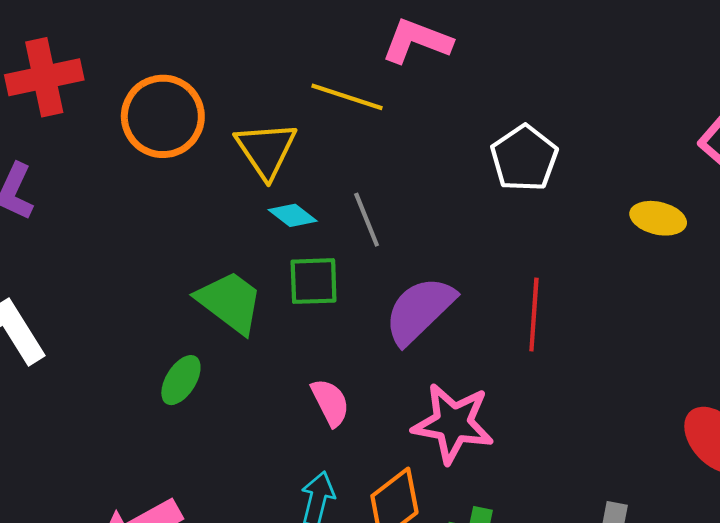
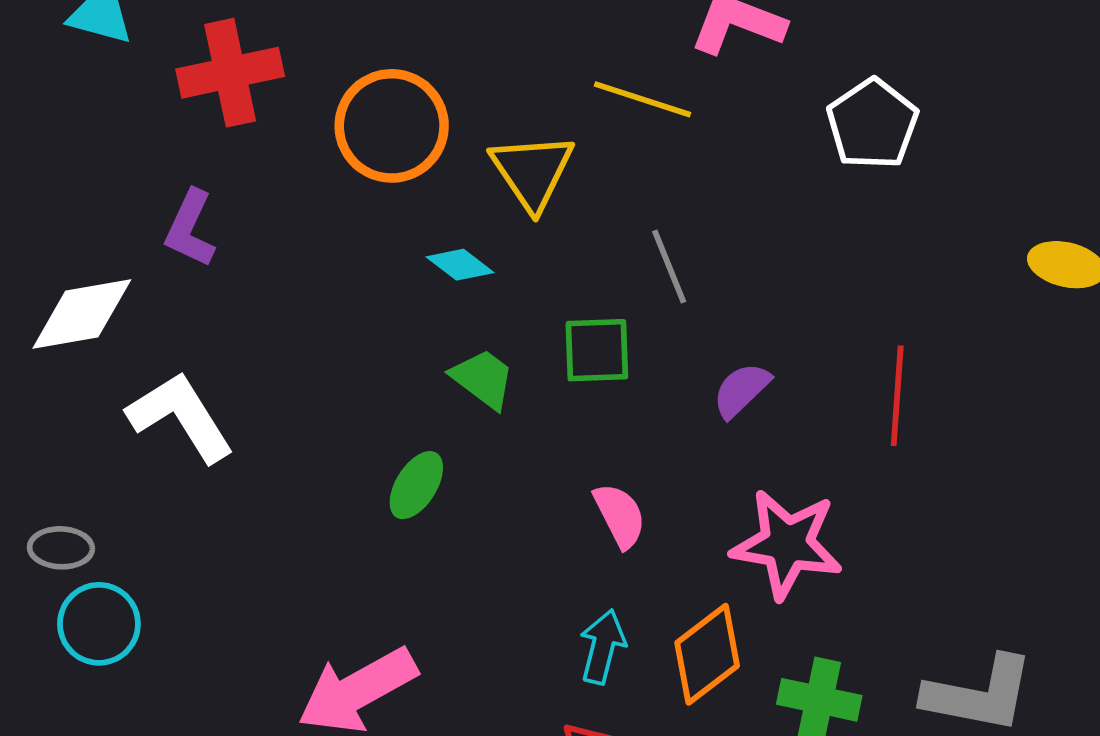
white pentagon: (524, 158) -> (872, 124), moved
cyan diamond: (293, 215) -> (460, 265), moved
green trapezoid: (230, 302) -> (483, 379), size x0.7
purple semicircle: (420, 310) -> (741, 390), size x0.6

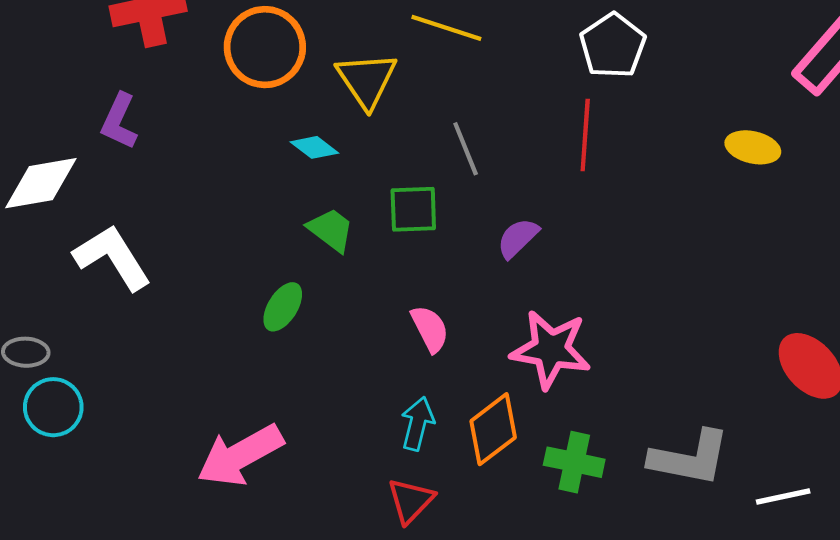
red line: (897, 396) -> (585, 135), moved

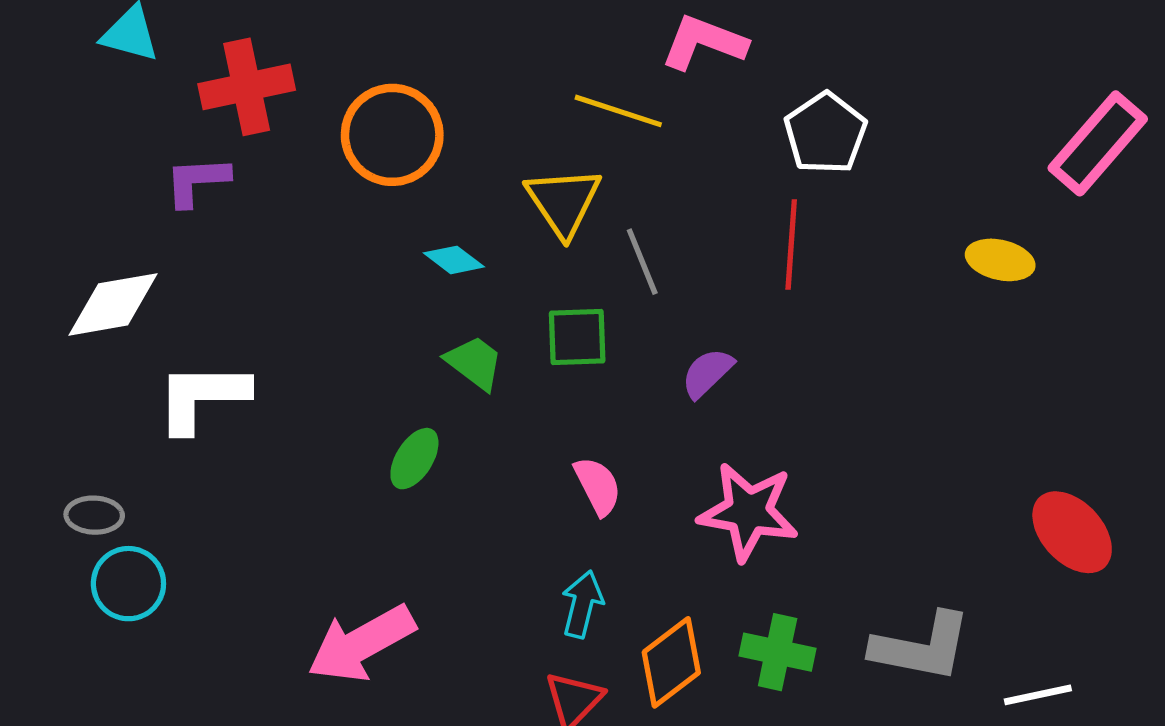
yellow triangle: (367, 80) -> (563, 202), moved
purple L-shape: (119, 121) -> (197, 181), moved, turned 62
white L-shape: (112, 257) -> (202, 397), turned -58
orange diamond: (493, 429) -> (671, 662), moved

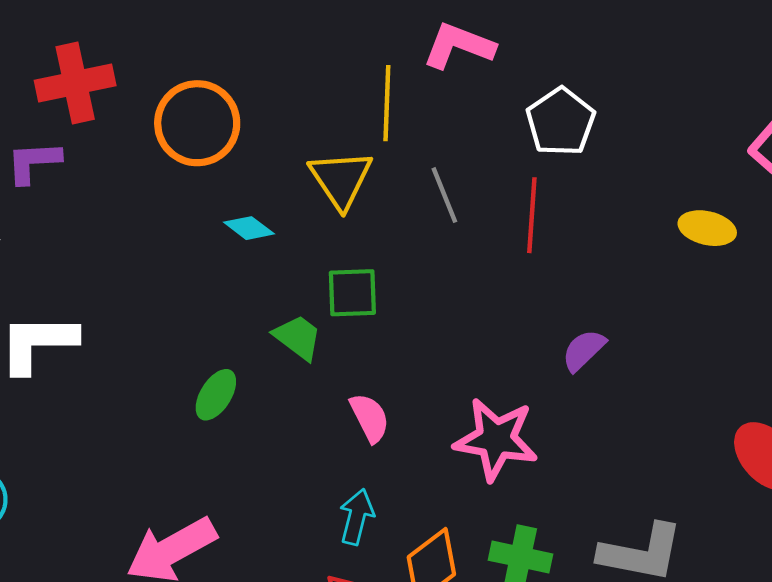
yellow line: (618, 111) -> (387, 103), turned 74
gray line: (642, 262) -> (444, 195), moved
green trapezoid: (474, 363) -> (298, 337), moved
purple semicircle: (707, 373) -> (584, 350), moved

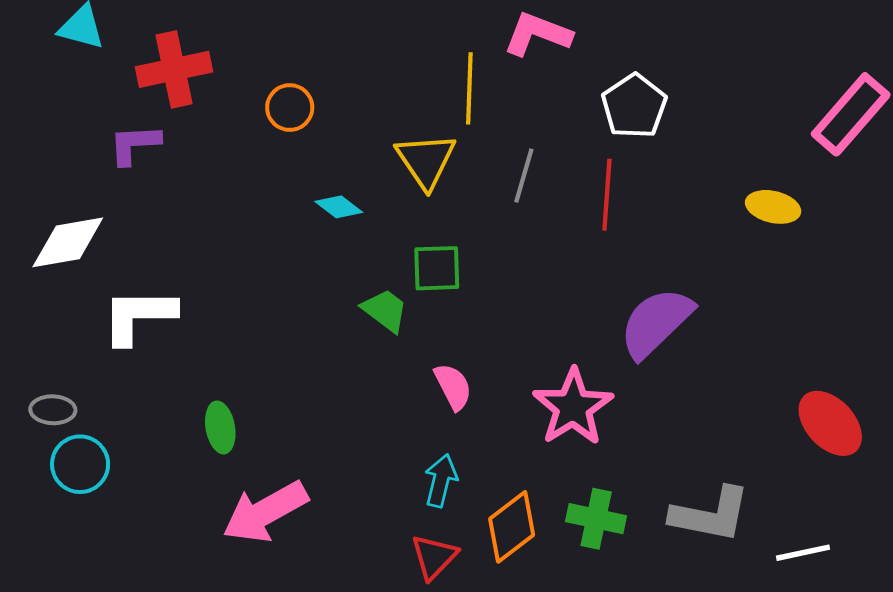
orange circle: (197, 123) -> (290, 108), size x0.6
gray line: (444, 195) -> (524, 176), turned 38
purple semicircle: (584, 350) -> (656, 323), size x1.8
green ellipse: (216, 395) -> (220, 427), moved, turned -42
pink star: (496, 439) -> (573, 407), turned 30

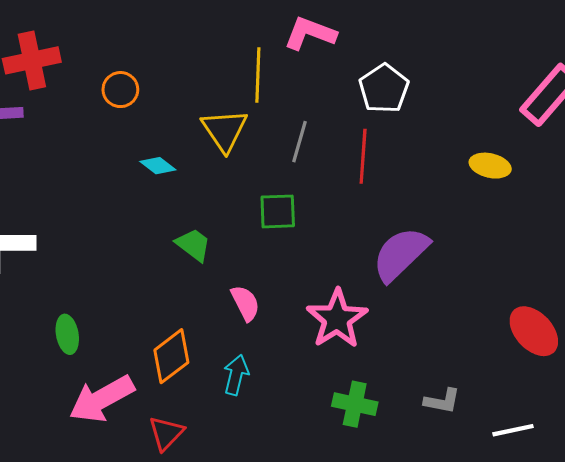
green square: (437, 268) -> (278, 211), moved
gray L-shape: (710, 515) -> (442, 401), size x0.6
orange diamond: (512, 527) -> (171, 356), moved
red triangle: (434, 557) -> (166, 433), moved

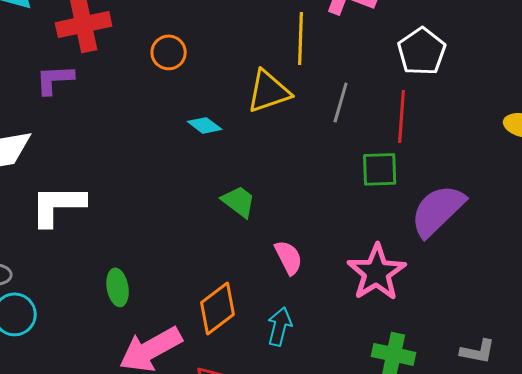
yellow triangle: (225, 130) -> (269, 91), turned 45
green square: (278, 211) -> (380, 169), moved

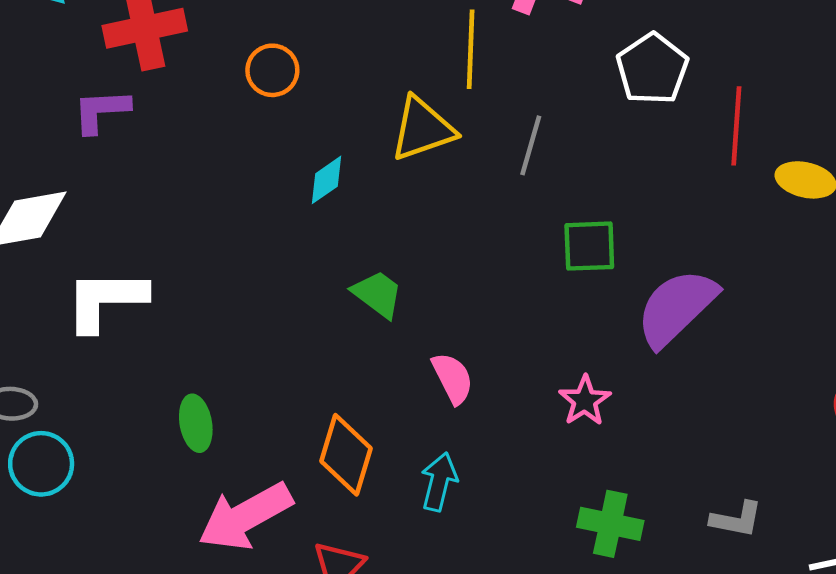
red line: (402, 116) -> (736, 126), moved
cyan diamond: (205, 125) -> (326, 180), turned -72
pink star: (377, 272) -> (585, 401), size x0.6
orange diamond: (218, 308) -> (346, 455), turned -36

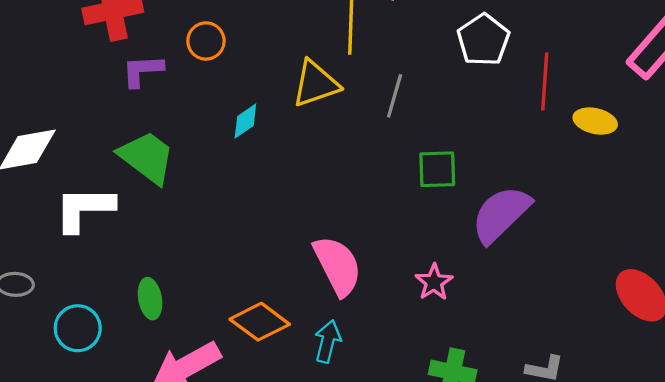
purple L-shape: (101, 111) -> (142, 71), moved
green trapezoid: (378, 294) -> (147, 157), moved, size x1.5
pink semicircle: (453, 378) -> (338, 266), size x1.6
orange diamond: (346, 455) -> (260, 322), turned -70
cyan circle: (41, 464) -> (78, 328), moved

